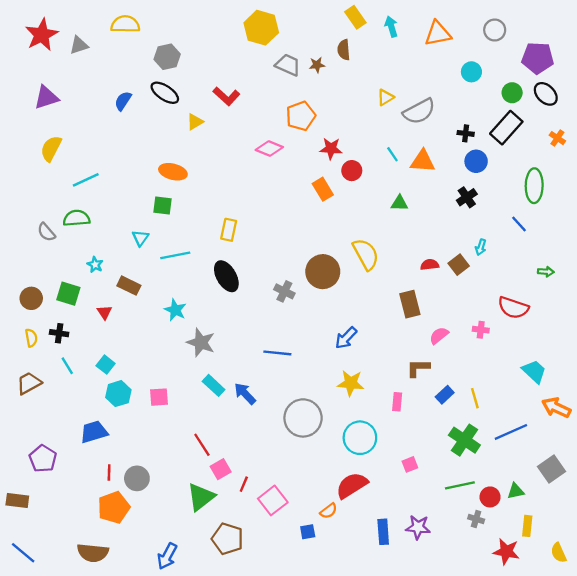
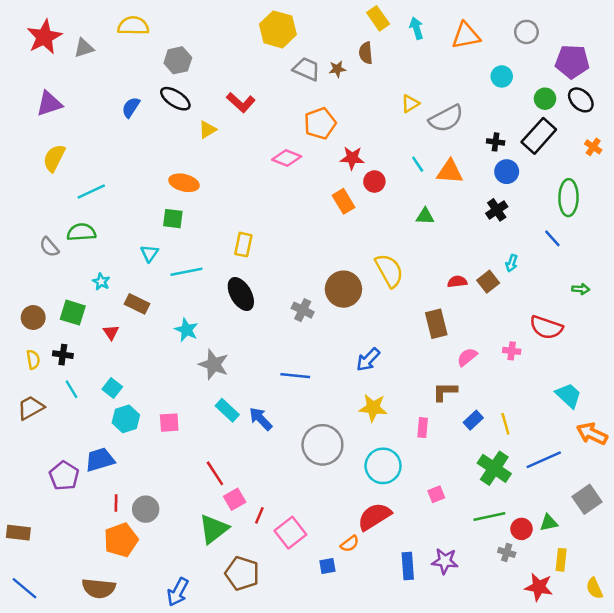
purple pentagon: (43, 459) -> (64, 476), moved

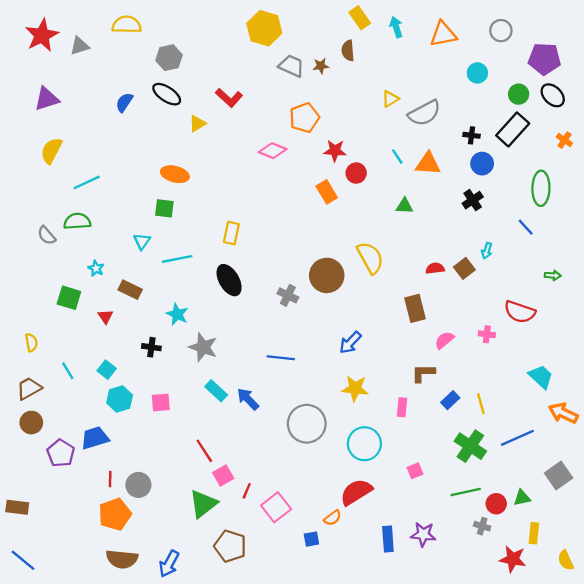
brown circle: (33, 318) -> (31, 423), moved
black cross: (63, 355) -> (151, 347), moved
brown semicircle: (99, 588) -> (122, 559), moved

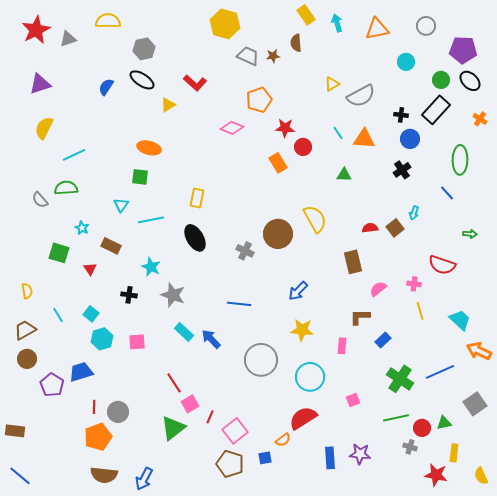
yellow line: (481, 404) -> (420, 311), moved
brown pentagon: (230, 546) -> (230, 464), moved

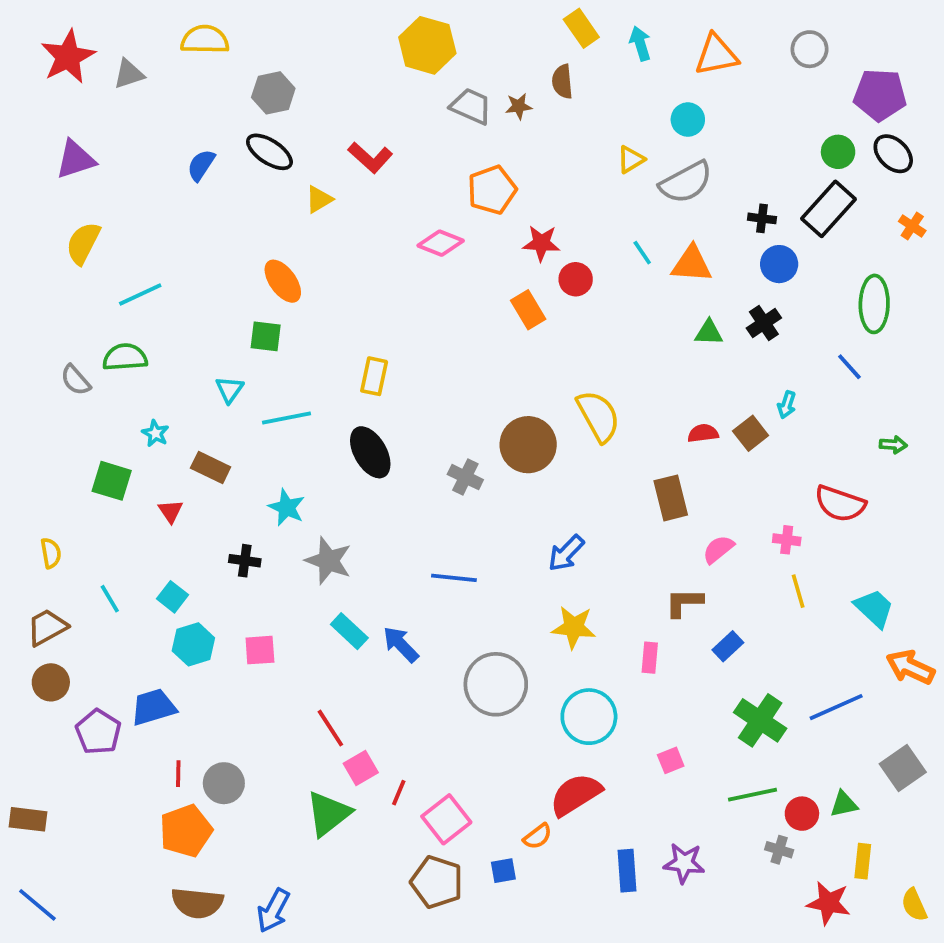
cyan circle: (406, 62) -> (688, 120), moved
orange ellipse: (149, 148) -> (283, 281), turned 40
green triangle: (344, 175) -> (709, 332), moved

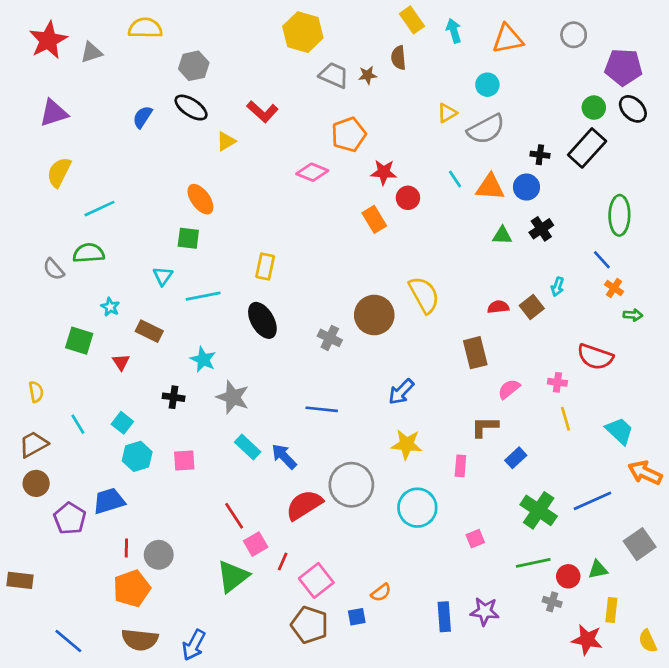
orange cross: (912, 226) -> (614, 288), moved
blue circle: (779, 264) -> (526, 187), moved
red semicircle: (576, 795) -> (304, 505), moved
blue line: (37, 905) -> (68, 641), moved

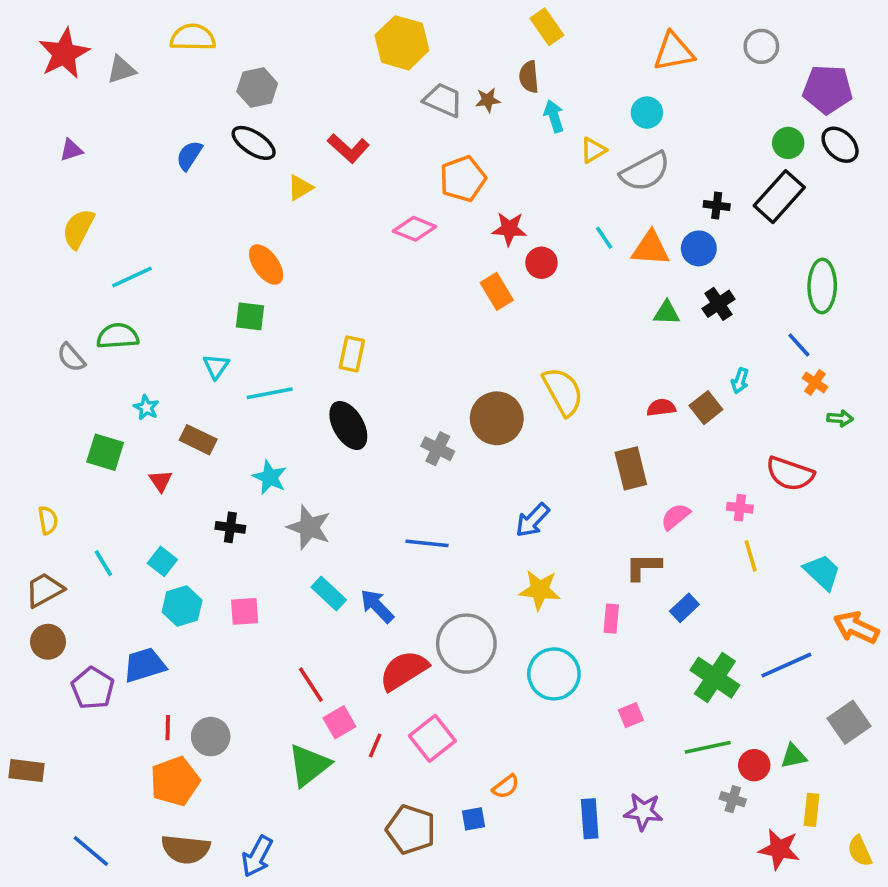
cyan arrow: (454, 31) -> (554, 116), moved
purple triangle: (54, 113) -> (71, 150), size x0.6
pink square: (316, 580) -> (432, 738), moved

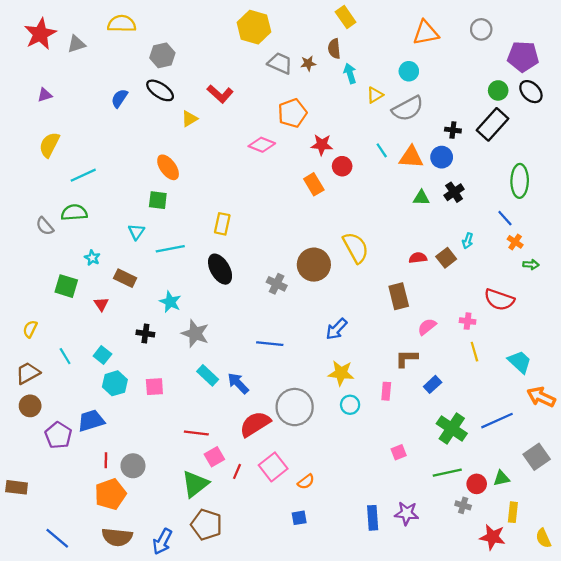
yellow semicircle: (48, 520) -> (30, 329), turned -144
cyan circle: (554, 674) -> (350, 405), moved, size x0.6
red line: (311, 685) -> (196, 433), turned -50
orange semicircle: (506, 787) -> (306, 482), moved
brown pentagon: (411, 830) -> (206, 525), moved

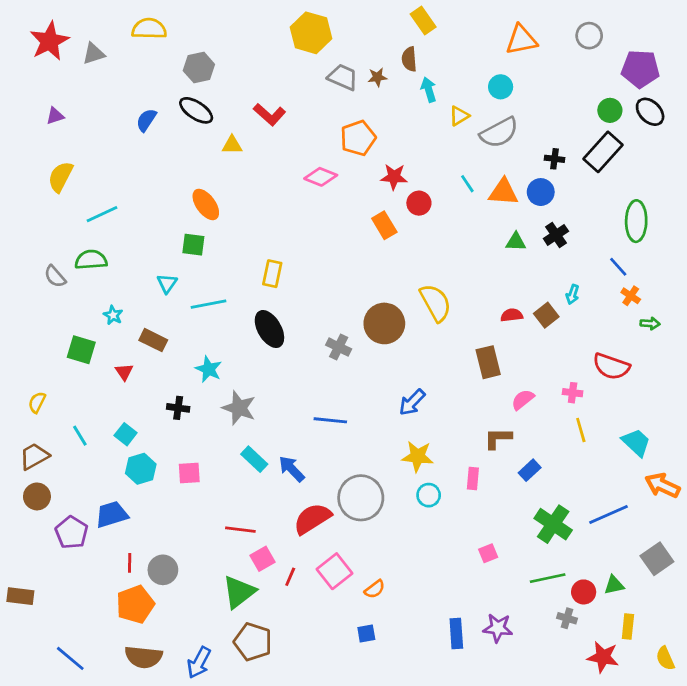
yellow triangle: (189, 119) -> (232, 145), turned 30

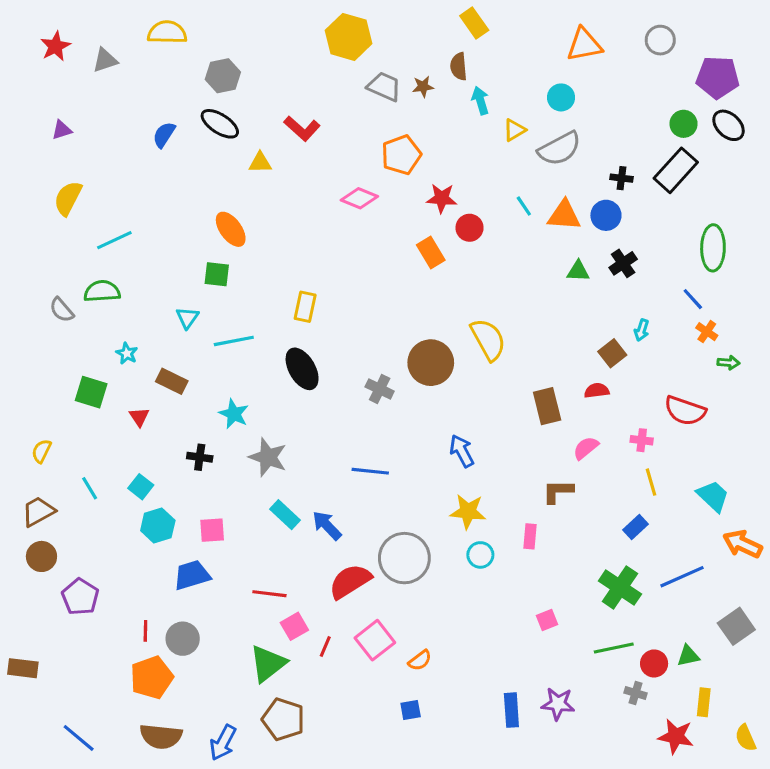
red star: (49, 41) -> (55, 46), size x0.7
red semicircle: (512, 315) -> (597, 391), moved
blue arrow: (412, 402) -> (462, 451), turned 108
blue rectangle: (530, 470) -> (635, 527), moved
blue trapezoid: (112, 514) -> (192, 575), moved

